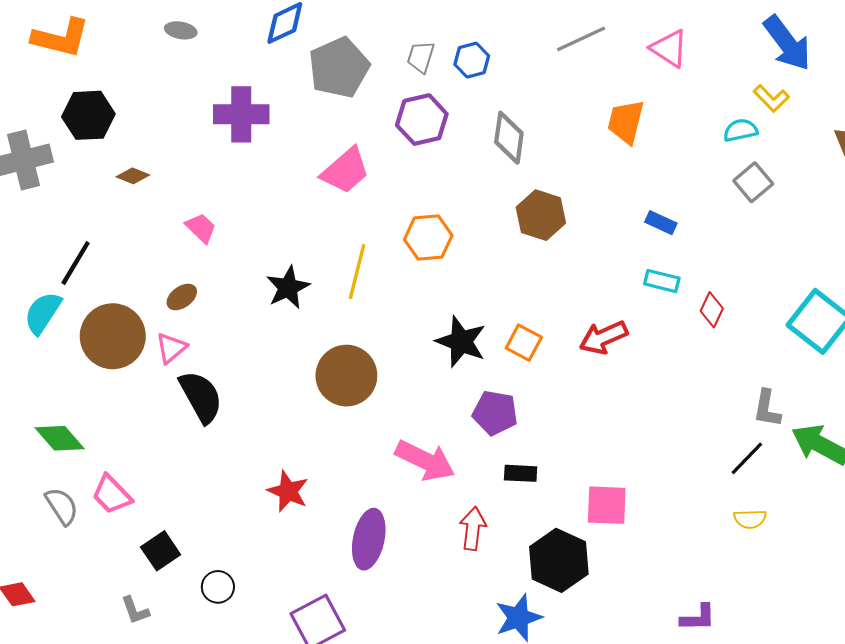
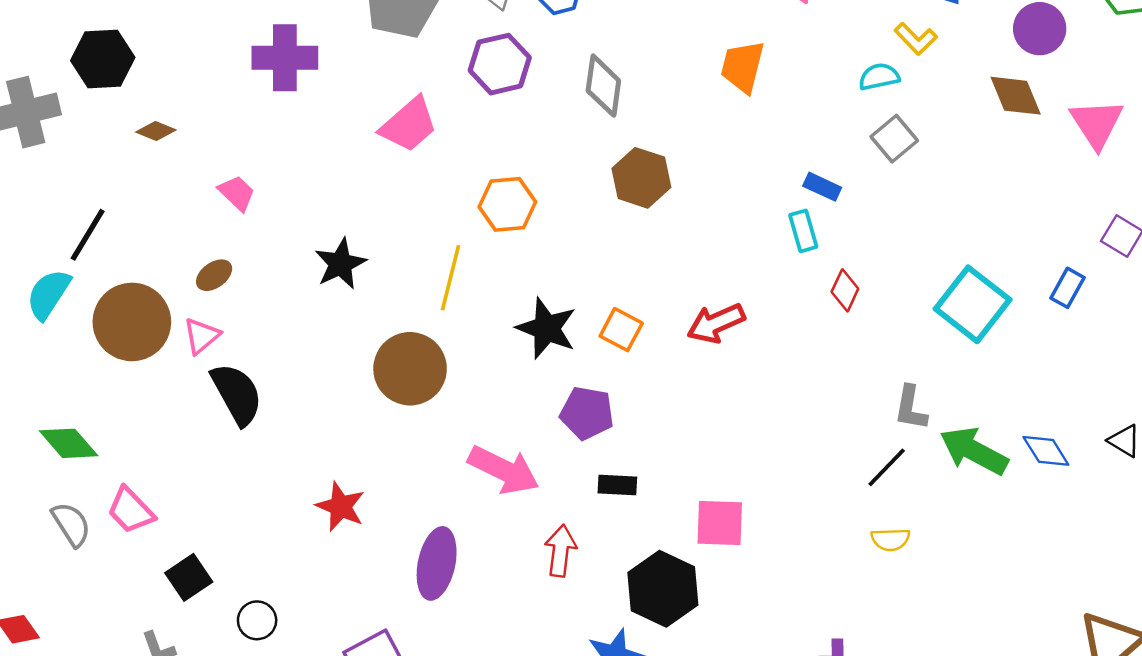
blue rectangle: (661, 223) -> (822, 187), moved
yellow line: (357, 271) -> (450, 278), moved
cyan rectangle: (662, 281) -> (803, 231), moved, turned 60

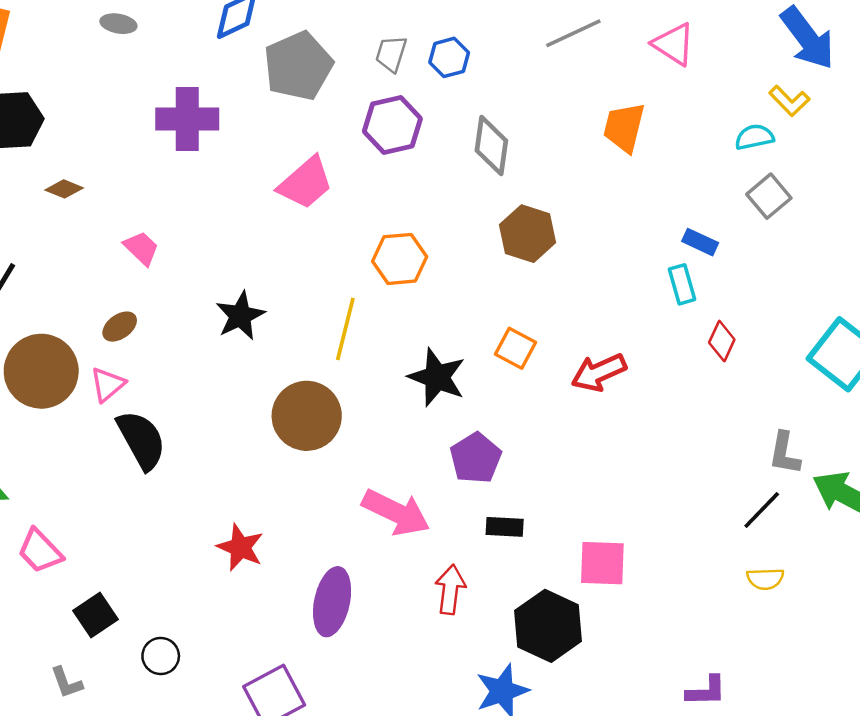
orange square: (621, 330) -> (515, 348), moved
purple pentagon: (587, 413) -> (476, 458), turned 30

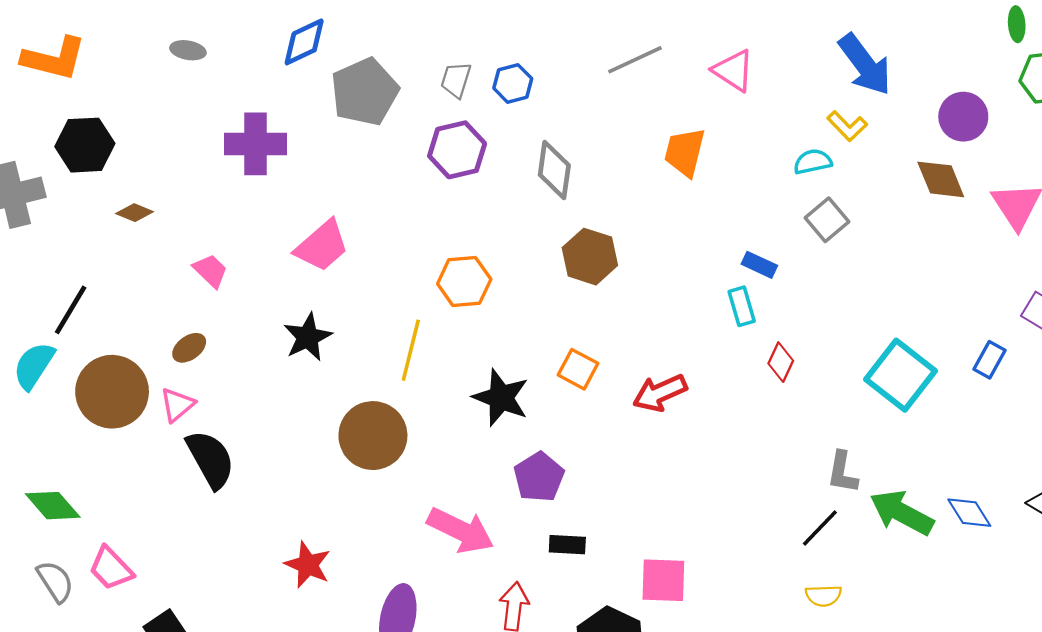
pink trapezoid: (305, 183) -> (322, 246), moved

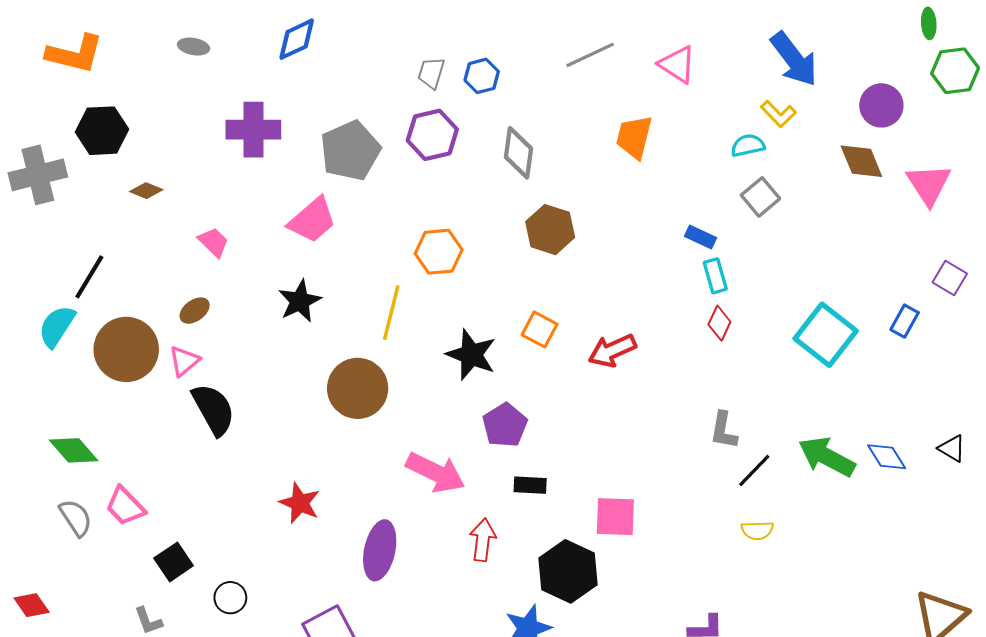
gray pentagon: (365, 92) -> (350, 151), moved
cyan rectangle: (742, 306) -> (715, 276), moved
gray L-shape: (842, 472) -> (724, 430), moved

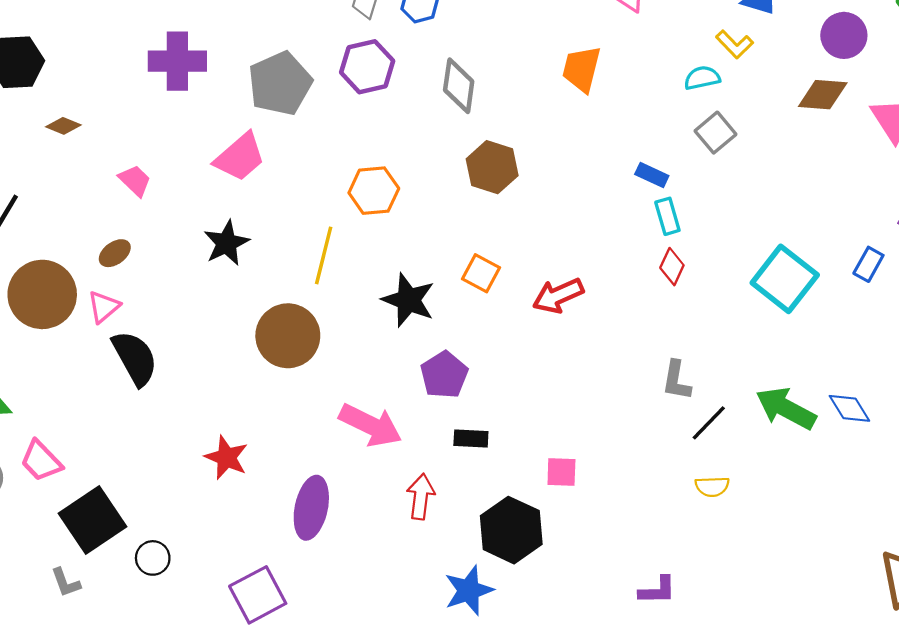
brown diamond: (861, 161) -> (823, 95), turned -63
pink square: (615, 517) -> (561, 472), size x0.7
black square: (174, 562) -> (92, 520), size x1.6

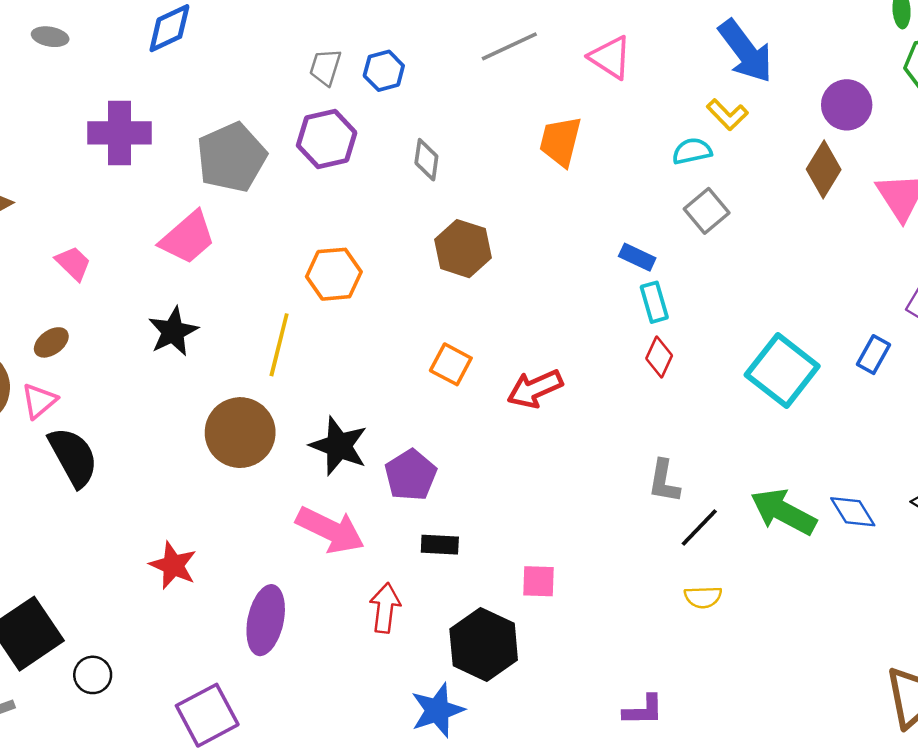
gray diamond: (459, 86) -> (426, 160), size x0.7
brown diamond: (823, 95) -> (824, 169), turned -63
black star: (408, 300) -> (339, 446), moved

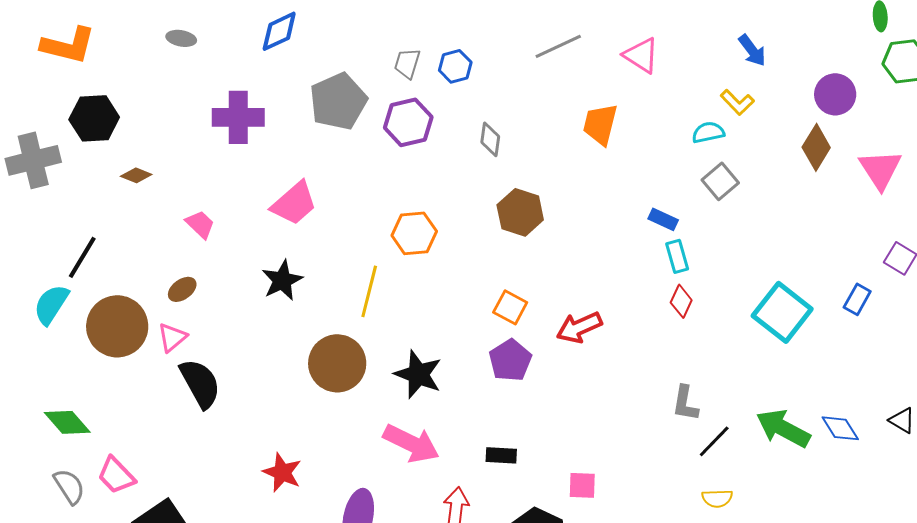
blue arrow: (746, 51) -> (752, 50), size x0.6
gray pentagon: (232, 157) -> (338, 101), moved
purple pentagon: (411, 475) -> (510, 360), moved

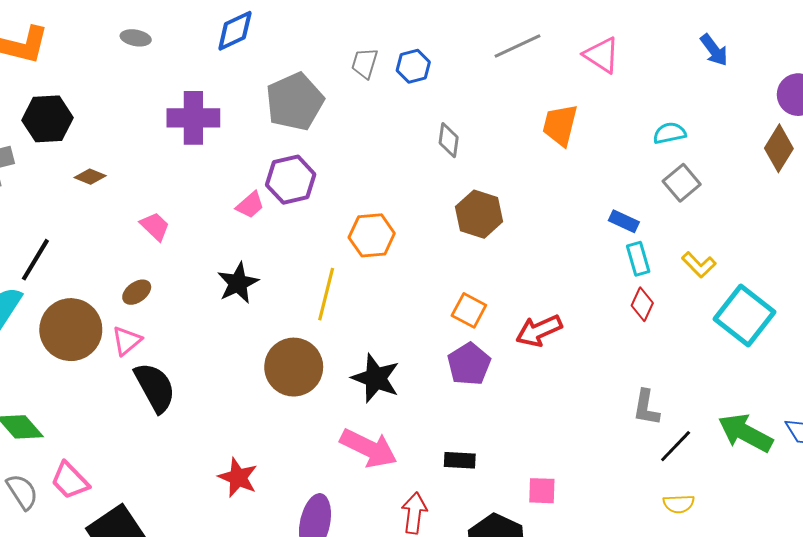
yellow L-shape: (737, 102) -> (699, 265), moved
purple hexagon: (408, 122) -> (291, 180), moved
pink trapezoid: (294, 203) -> (250, 205), size x0.6

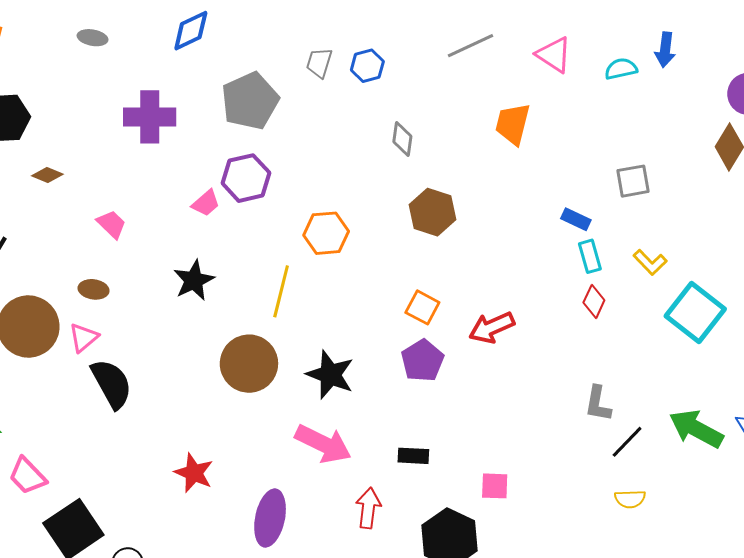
blue arrow: (714, 50) -> (665, 50), turned 44
cyan semicircle: (670, 133) -> (621, 69), moved
gray square: (682, 183) -> (633, 181), turned 30
brown ellipse: (137, 292) -> (94, 289), turned 44

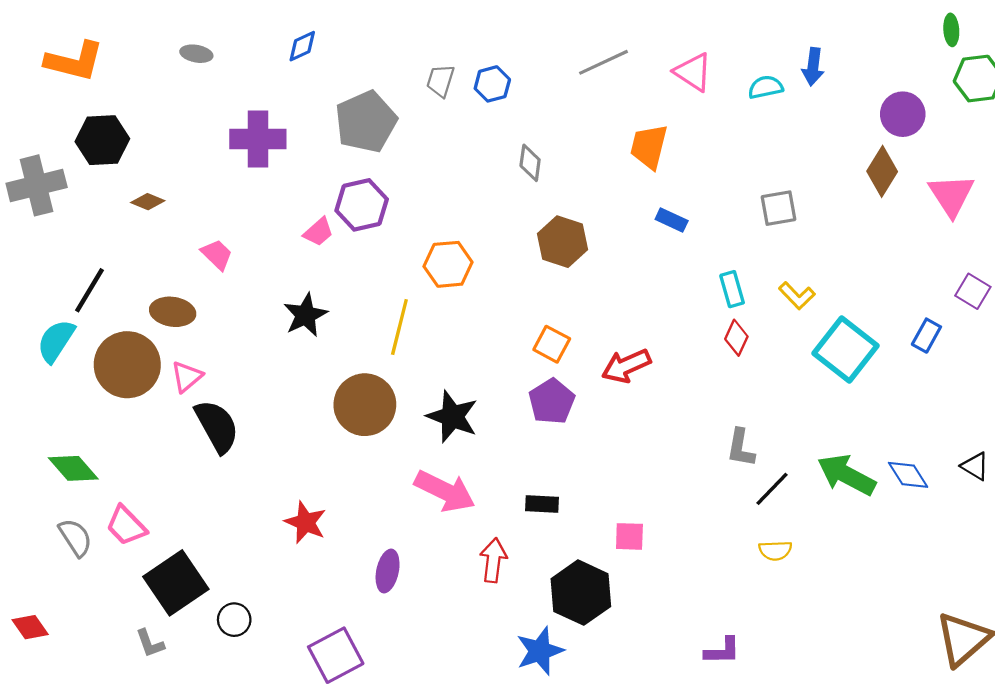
blue diamond: (191, 31) -> (302, 46), size x0.7
blue rectangle: (576, 219) -> (672, 220), moved
brown ellipse: (94, 289) -> (173, 312), moved, size x1.4
purple ellipse: (270, 518) -> (388, 571), size x0.7

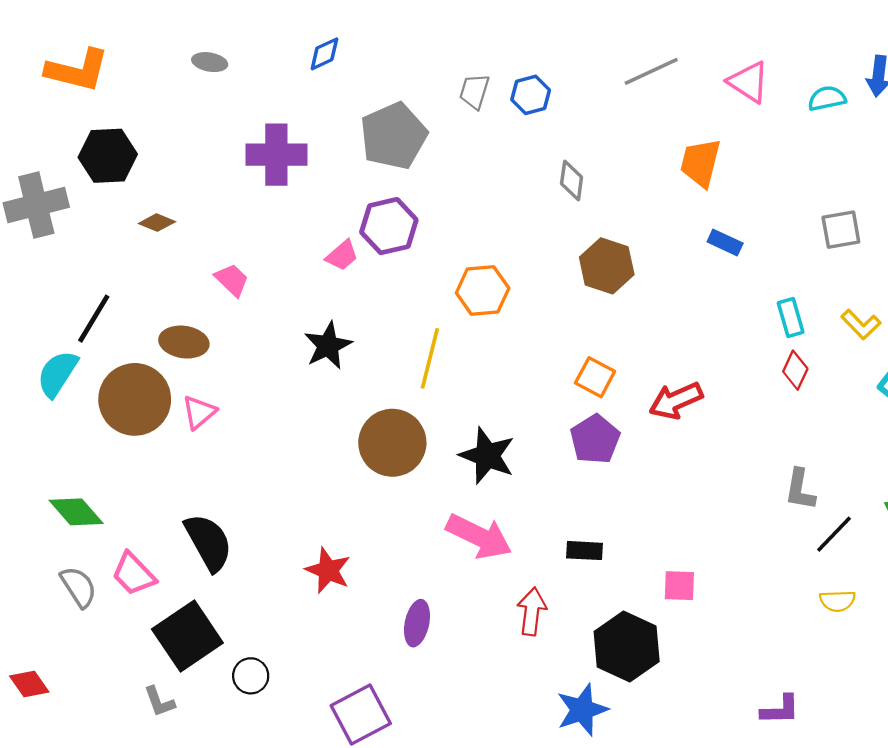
black semicircle: (217, 426) -> (208, 542), moved

